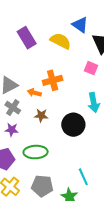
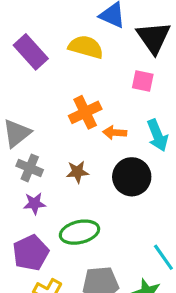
orange arrow: (34, 93) -> (115, 133), moved

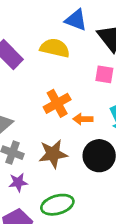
brown star: (77, 172) -> (53, 154), size x1.5

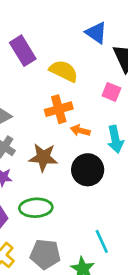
yellow semicircle: (55, 48) -> (64, 71), moved

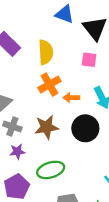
yellow semicircle: (64, 71) -> (46, 52), turned 75

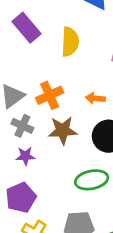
orange cross: (49, 85) -> (50, 95), moved
green ellipse: (51, 170) -> (92, 180), moved

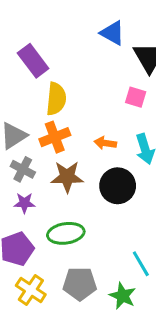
yellow semicircle: (70, 42) -> (56, 99), moved
green ellipse: (92, 180) -> (66, 233), moved

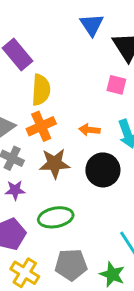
blue triangle: (112, 33) -> (92, 25), turned 30

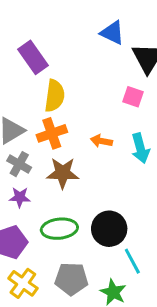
blue triangle: (92, 25) -> (112, 33), turned -35
black circle: (103, 170) -> (109, 229), moved

